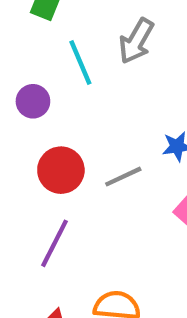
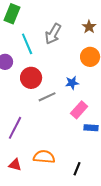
red circle: (61, 170) -> (31, 78), moved

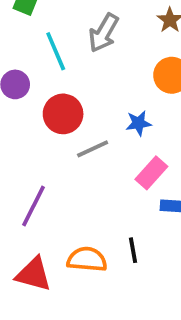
red triangle: (15, 165) -> (34, 274), size x1.5
black line: (77, 169) -> (133, 250), moved, turned -32

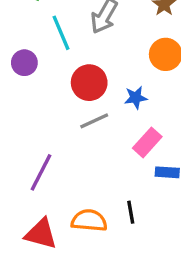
red circle: (63, 114) -> (89, 83), moved

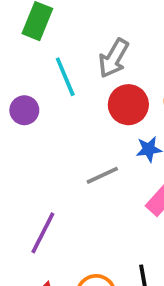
red circle: (89, 83) -> (128, 105), moved

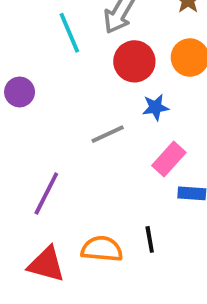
purple circle: (24, 110) -> (20, 92), moved

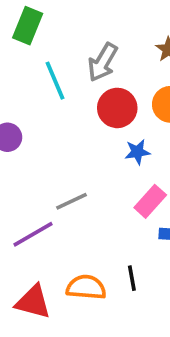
gray line: (108, 134) -> (71, 201), moved
purple line: (46, 193) -> (33, 234), turned 33

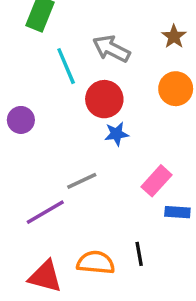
gray arrow: (103, 62) -> (111, 49), turned 87
red circle: (117, 108) -> (104, 99), moved
blue star: (137, 152) -> (117, 134), moved

